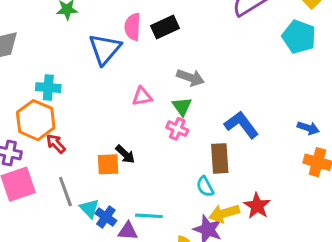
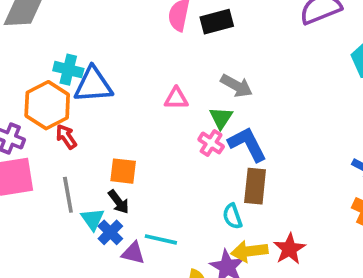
blue triangle: (105, 49) -> (93, 85), moved, turned 36
blue L-shape: (241, 125) -> (247, 144), moved
black arrow: (125, 154) -> (119, 202), moved

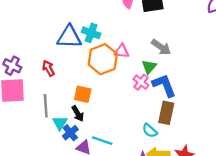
cyan cross: (68, 70) -> (91, 33), moved
orange hexagon: (47, 105) -> (103, 59), moved
cyan semicircle: (232, 216) -> (150, 131), turned -35

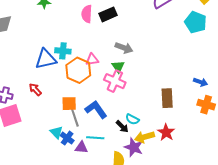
pink cross: (141, 82) -> (115, 81), size x1.5
blue L-shape: (164, 85) -> (96, 109), moved
gray line: (46, 106) -> (75, 117), moved
brown rectangle: (166, 113) -> (167, 98), moved
black arrow: (78, 114) -> (122, 127), moved

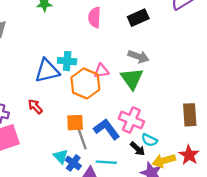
black rectangle: (108, 14) -> (138, 18), moved
green triangle: (118, 67) -> (132, 79), size x1.5
pink cross: (115, 81) -> (131, 120), moved

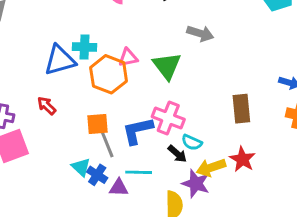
gray arrow: (138, 57) -> (200, 33), moved
blue L-shape: (107, 129) -> (138, 131), turned -64

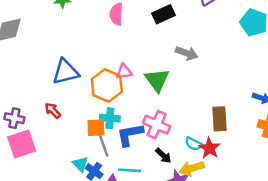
cyan cross: (85, 47) -> (110, 118), moved
cyan semicircle: (192, 142) -> (194, 144), moved
red star: (242, 159) -> (209, 148), moved

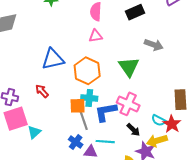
pink triangle: (124, 72) -> (96, 36), moved
cyan triangle: (80, 164) -> (34, 132), moved, turned 32

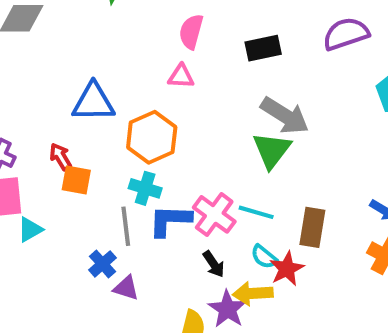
gray arrow: (154, 45) -> (285, 116), size x1.4
green triangle: (129, 67) -> (272, 150), moved
orange square: (78, 106) -> (76, 180), moved
cyan line: (105, 142) -> (256, 212), moved

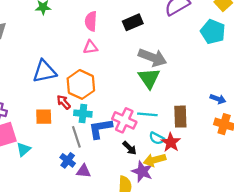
red arrow: (61, 157) -> (64, 102), moved

